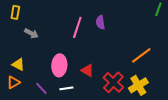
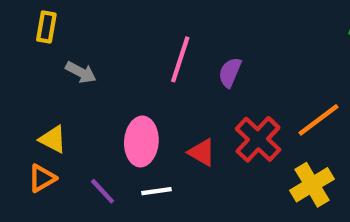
purple semicircle: (100, 22) -> (230, 72), moved, turned 32
red cross: (113, 82) -> (258, 139), moved

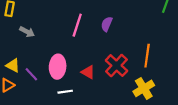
purple semicircle: (230, 72) -> (107, 24), moved
orange line: (318, 120) -> (147, 56), turned -45
purple line: (102, 191) -> (31, 74), moved

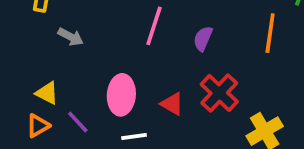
purple semicircle: (107, 24) -> (203, 39), moved
orange line: (147, 56) -> (270, 33), moved
purple line: (31, 74) -> (78, 122), moved

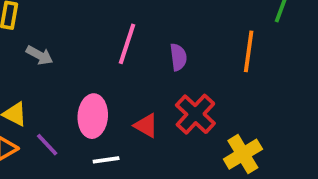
purple semicircle: (203, 39) -> (178, 57), turned 150

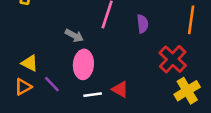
gray arrow: (40, 55) -> (74, 36), moved
red cross: (195, 114) -> (173, 59), moved
red triangle: (146, 126) -> (120, 89), moved

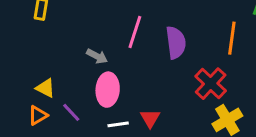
purple semicircle: (143, 24) -> (176, 43), size x1.5
red triangle: (120, 89) -> (150, 118), turned 30

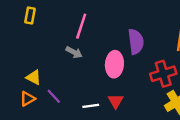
pink line: (135, 32) -> (81, 26), moved
red cross: (211, 84) -> (163, 74), turned 30
pink ellipse: (108, 90) -> (114, 64), moved

